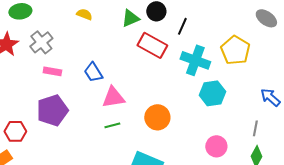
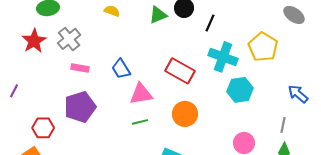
red rectangle: (152, 45) -> (180, 71), moved

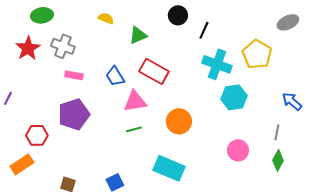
green triangle: (158, 15) -> (138, 35), moved
gray ellipse: (294, 15) -> (288, 22), turned -60
gray cross: (69, 39) -> (63, 46), turned -30
red rectangle: (180, 71) -> (154, 71), moved

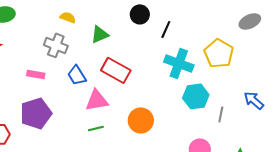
gray cross: (63, 46) -> (56, 45), moved
gray line: (277, 132) -> (221, 114), moved

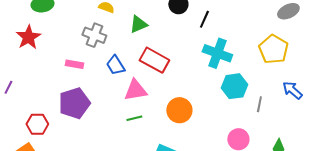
yellow pentagon: (219, 53) -> (273, 49), moved

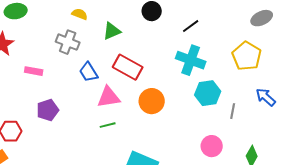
black line: (204, 19) -> (191, 26), moved, turned 30
pink rectangle: (74, 64) -> (34, 71), moved
purple pentagon: (74, 103) -> (48, 110), size x0.7
orange circle: (179, 110) -> (152, 101), moved

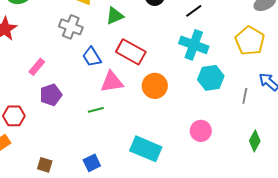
pink rectangle: (34, 71) -> (37, 67), moved, turned -60
gray line: (233, 111) -> (245, 96), moved
green line: (108, 125) -> (96, 110), moved
pink circle: (212, 146) -> (201, 131), moved

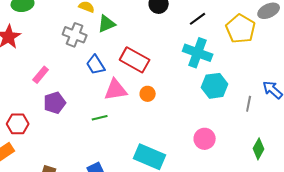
green triangle: (115, 16) -> (107, 24), moved
yellow pentagon: (250, 41) -> (241, 29), moved
orange circle: (155, 86) -> (148, 94), moved, size x0.6

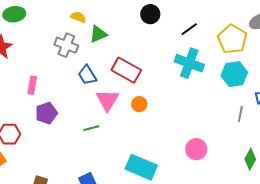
pink rectangle: (41, 75) -> (32, 85), turned -30
cyan hexagon: (215, 86) -> (234, 74), moved
pink triangle: (116, 90) -> (107, 100), turned -50

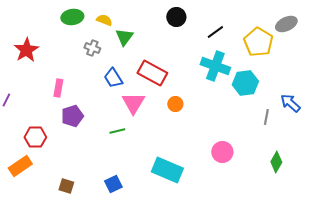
green ellipse: (14, 14) -> (72, 17), moved
green triangle: (98, 34) -> (124, 37), turned -30
gray cross: (66, 45) -> (92, 48), size x0.7
cyan hexagon: (234, 74) -> (245, 83), moved
orange circle: (139, 104) -> (175, 104), moved

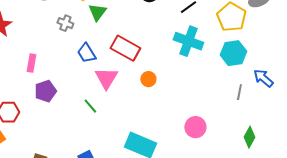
cyan hexagon: (245, 83) -> (233, 53), moved
green line: (117, 131) -> (90, 106), turned 63

